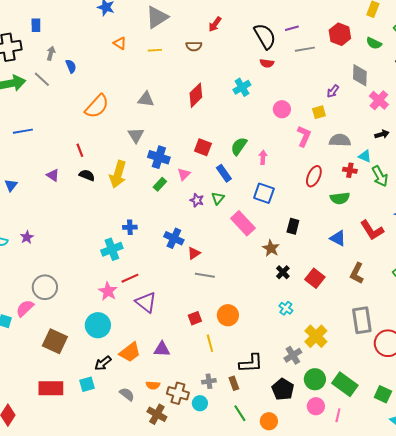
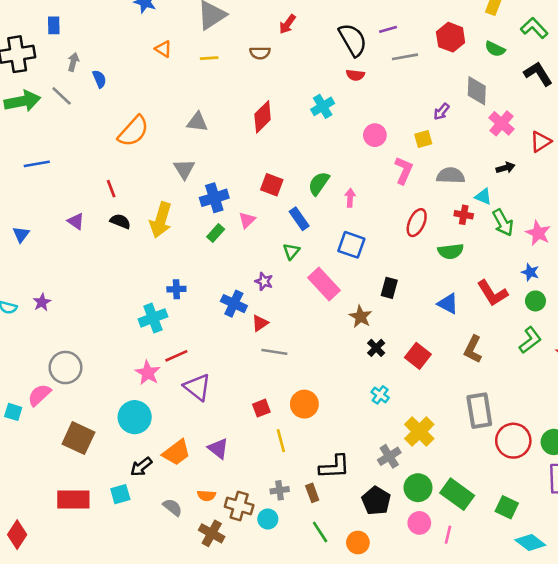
blue cross: (159, 157) -> (214, 198), turned -35
purple star: (197, 200) -> (264, 281), moved
purple triangle: (162, 349) -> (218, 448), turned 36

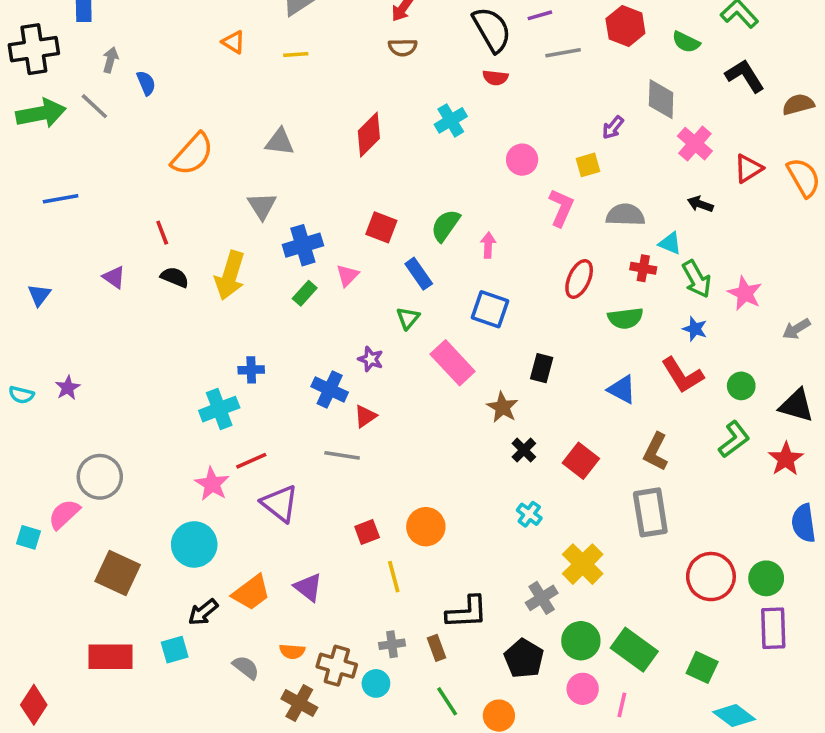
brown semicircle: (260, 53) -> (403, 47), moved
black arrow: (505, 168) -> (700, 204), turned -144
blue star: (530, 272) -> (695, 329), moved
gray line: (274, 352) -> (342, 455), moved
gray rectangle: (479, 411) -> (650, 512), moved

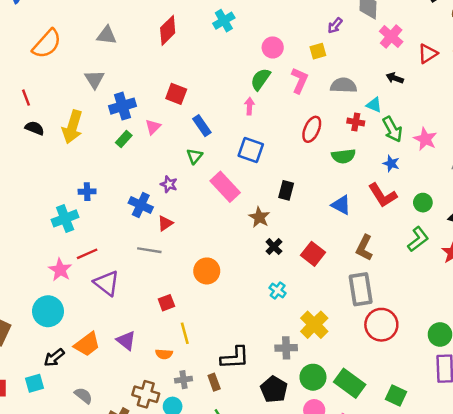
green semicircle: (445, 226) -> (260, 79), moved
orange circle: (426, 527) -> (207, 271), moved
red circle: (711, 577) -> (381, 325), moved
gray cross: (542, 598) -> (286, 348), turned 30
orange semicircle: (292, 651) -> (164, 354), moved

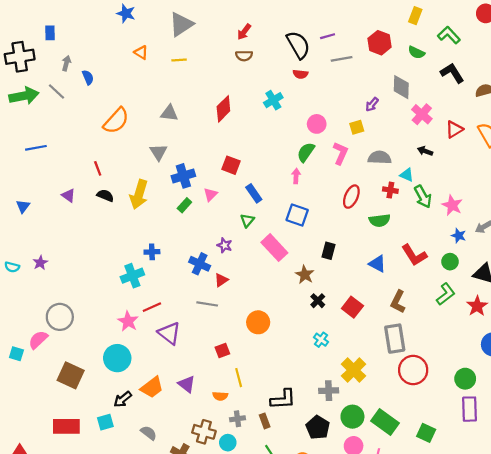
blue star: (391, 163) -> (459, 236), moved

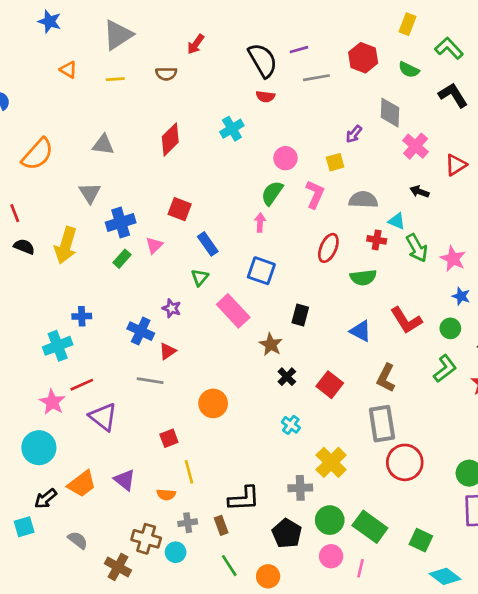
brown semicircle: (244, 56) -> (166, 74), moved

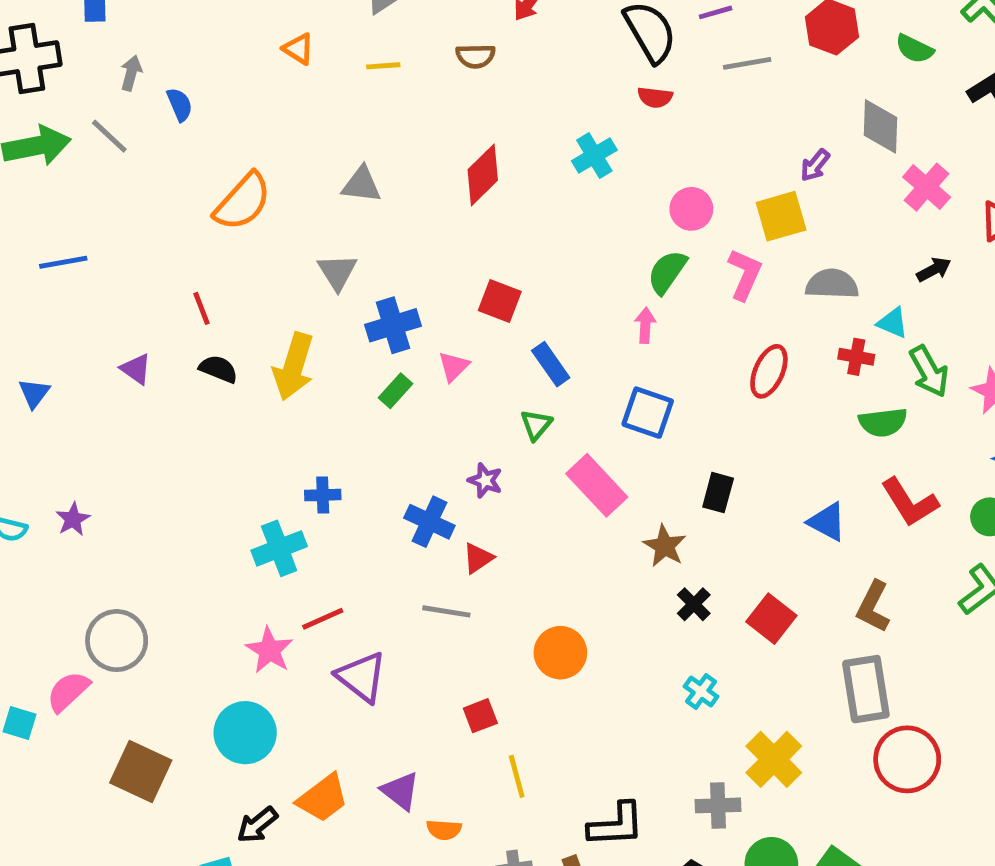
yellow square: (335, 162) -> (781, 216), size x1.5
black arrow: (420, 192) -> (934, 269), turned 132
green semicircle: (363, 277) -> (883, 422), moved
orange semicircle: (166, 495) -> (444, 830), moved

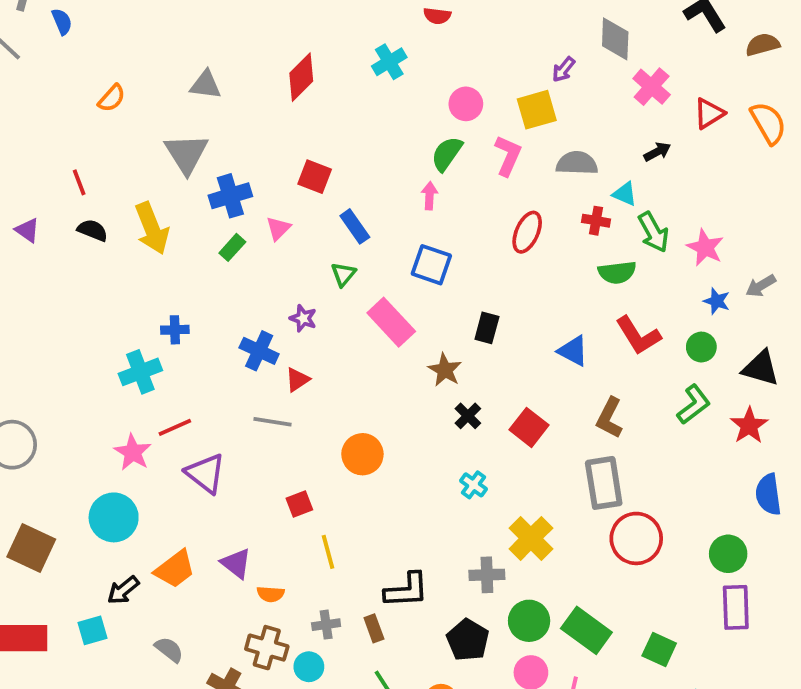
orange semicircle: (243, 202) -> (112, 98), size x0.6
gray triangle: (337, 272) -> (186, 154), size x1.4
yellow arrow: (294, 367) -> (152, 228), turned -39

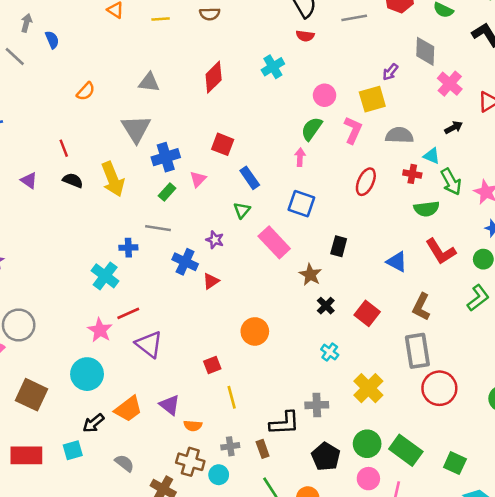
cyan cross: (140, 372) -> (105, 276), turned -32
gray line: (273, 422) -> (158, 228), moved
gray cross: (487, 575) -> (317, 405), moved

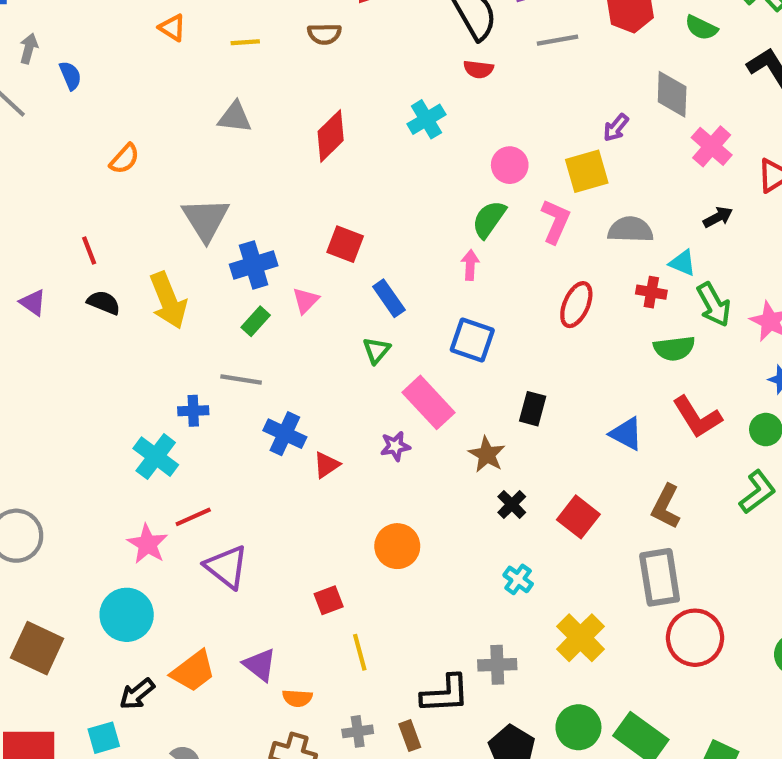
gray triangle: (149, 82) -> (235, 117), moved
purple star: (215, 240) -> (395, 446), moved, turned -30

